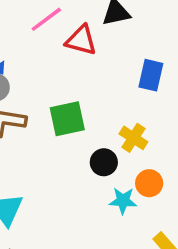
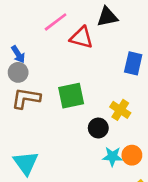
orange circle: (149, 183) -> (132, 155), moved

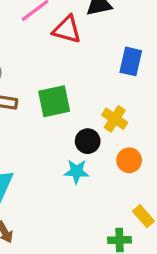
orange circle: (132, 155) -> (129, 160), moved
cyan star: (112, 156) -> (76, 171), moved

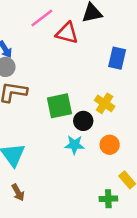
green square: (54, 101) -> (59, 106), moved
orange circle: (129, 160) -> (110, 145), moved

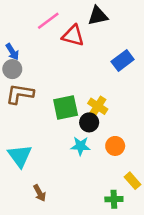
blue rectangle: (117, 58) -> (123, 60), turned 40
yellow cross: (105, 103) -> (98, 106), moved
brown arrow: (18, 192) -> (40, 193), moved

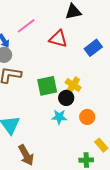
pink line: (48, 21) -> (26, 26), moved
red triangle: (73, 36) -> (58, 39), moved
brown arrow: (40, 193) -> (26, 155), size x1.5

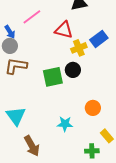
yellow cross: (73, 85) -> (79, 48), moved, turned 35
black circle: (66, 98) -> (73, 70), moved
cyan star: (59, 117) -> (65, 124), moved

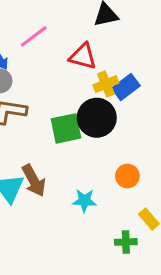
blue rectangle: (99, 39) -> (126, 87), moved
black circle: (73, 70) -> (97, 118), size x1.6
brown arrow: (32, 146) -> (34, 181), moved

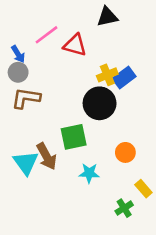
red triangle: (83, 56) -> (75, 45), moved
green square: (66, 128) -> (74, 137), moved
green cross: (126, 242) -> (124, 208), turned -30

